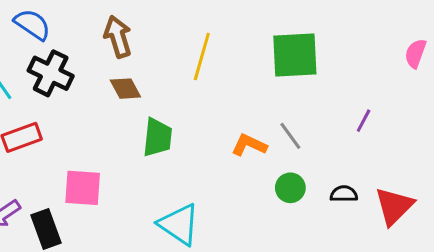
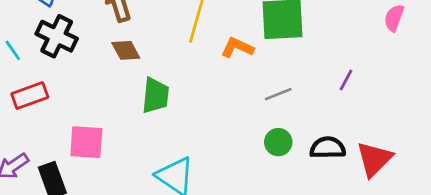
gray line: (290, 136) -> (278, 94), turned -76
orange L-shape: (249, 145) -> (237, 48), moved
black semicircle: (344, 194) -> (328, 148), size x1.4

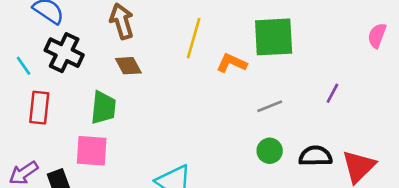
red rectangle: (30, 96) -> (39, 108), turned -64
green trapezoid: (155, 96) -> (103, 108), moved

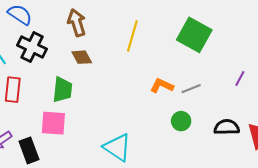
green square: (274, 37) -> (194, 35), turned 32
orange L-shape: (232, 63) -> (162, 86), moved
green circle: (270, 151) -> (181, 121), moved

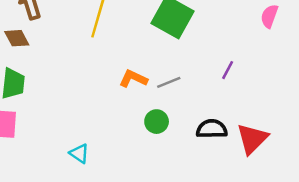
brown diamond: (82, 57) -> (17, 38), moved
cyan triangle: (117, 147) -> (79, 153), size x0.6

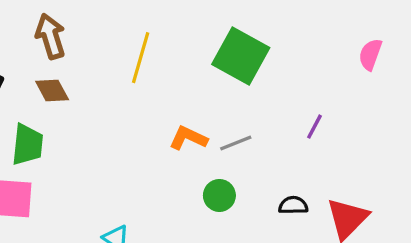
brown diamond: (17, 38) -> (52, 90), moved
black semicircle: (212, 129) -> (293, 205), size x0.7

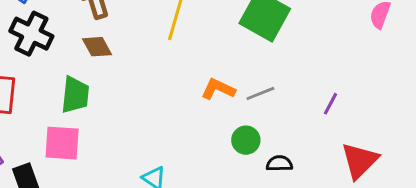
purple line: (315, 127) -> (330, 104), moved
black semicircle: (293, 205) -> (279, 163), moved

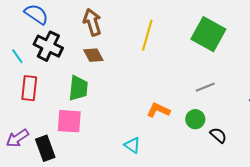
orange L-shape: (218, 89) -> (158, 110), moved
black semicircle: (279, 163) -> (218, 135), turned 42

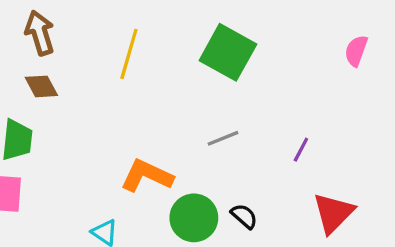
orange L-shape: (158, 110) -> (147, 176), size x1.4
green circle: (195, 119) -> (194, 218), moved, size x1.5

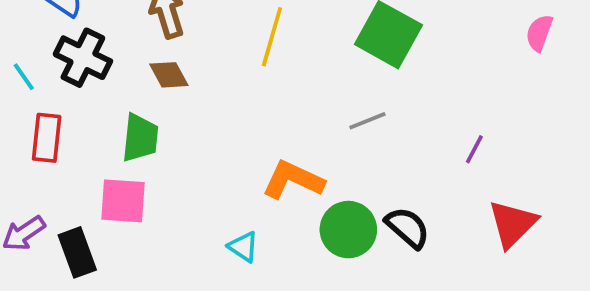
gray line: (223, 138) -> (367, 121), moved
black semicircle: (244, 216) -> (408, 228), size x1.4

